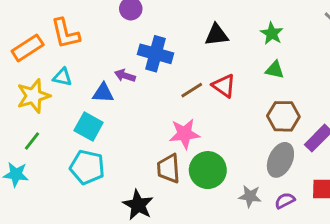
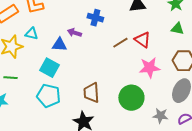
blue cross: (155, 54) -> (95, 18), size x0.7
pink star: (185, 134) -> (149, 68), moved
green line: (32, 141) -> (10, 78), turned 56
brown trapezoid: (169, 169) -> (91, 93), moved

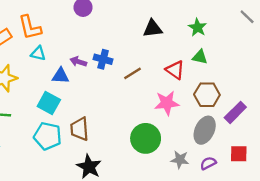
blue cross: (95, 18) -> (103, 59), moved
cyan triangle: (31, 34) -> (38, 53), moved
red triangle: (142, 40) -> (175, 70), moved
brown trapezoid: (91, 93) -> (79, 129), moved

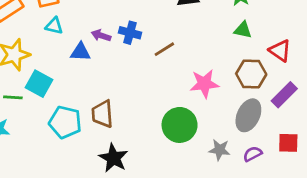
red triangle: (175, 70) -> (280, 51), moved
cyan square: (49, 103) -> (39, 84), moved

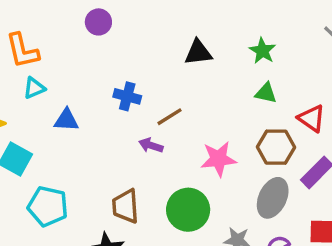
cyan triangle: (54, 26) -> (34, 88), turned -36
purple arrow: (101, 35) -> (151, 145), moved
brown trapezoid: (102, 114) -> (126, 206), moved

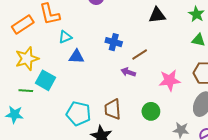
cyan triangle: (34, 88) -> (65, 37), moved
cyan pentagon: (48, 206) -> (79, 113), moved
green circle: (188, 210) -> (151, 111), size x0.7

